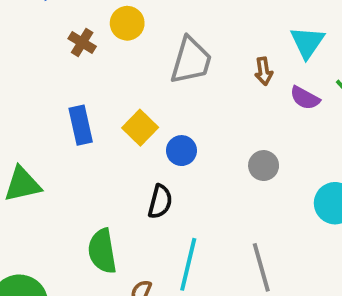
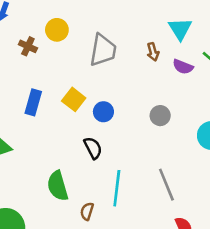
blue rectangle: (81, 125) -> (33, 102), turned 35
black semicircle: (160, 202) -> (93, 148), turned -35

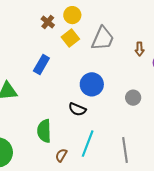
yellow square: (74, 99) -> (70, 38), moved
blue circle: (103, 112) -> (92, 84), size x1.5
black semicircle: (93, 148) -> (77, 109), turned 126

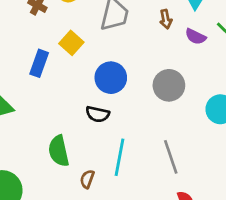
yellow square: (70, 38) -> (71, 43), moved
gray circle: (133, 98) -> (169, 85), size x1.5

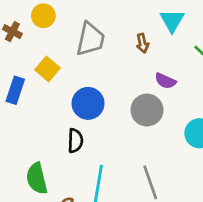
purple semicircle: (196, 37) -> (165, 81), moved
black semicircle: (98, 114) -> (75, 141), turned -100

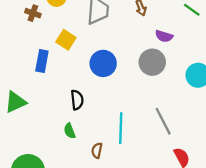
black semicircle: (75, 141) -> (77, 100), moved
green semicircle: (37, 179) -> (70, 131), size x0.6

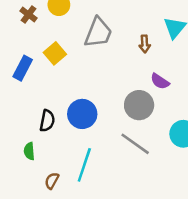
blue circle: (103, 63) -> (82, 114), moved
gray line: (163, 121) -> (135, 144), moved, turned -44

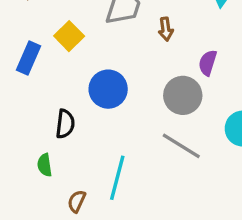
brown arrow: (145, 44) -> (166, 29), moved
purple semicircle: (160, 81) -> (208, 63), turned 78
blue circle: (82, 114) -> (108, 89), moved

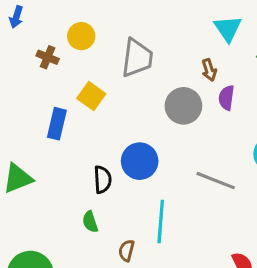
brown arrow: (166, 29) -> (209, 70), moved
blue circle: (108, 89) -> (140, 161), moved
gray circle: (183, 95) -> (183, 106), moved

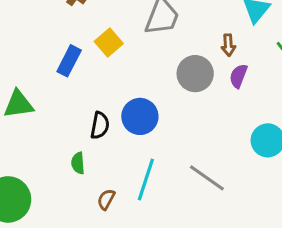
gray line: (216, 181) -> (207, 178), moved

